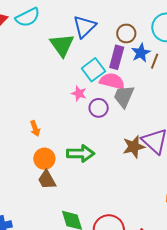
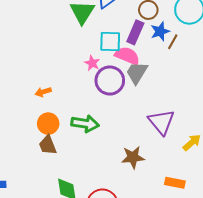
cyan square: (93, 70) -> (110, 42), turned 30
purple circle: (99, 108) -> (110, 80), size x1.5
orange arrow: (35, 128) -> (43, 92), turned 84
brown star: (134, 147) -> (133, 157), moved

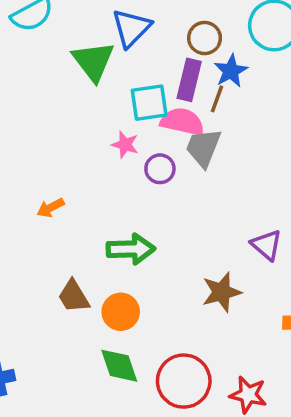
brown line: (173, 42) -> (217, 99), moved
purple circle: (110, 80) -> (160, 169), size x0.6
purple triangle: (161, 122) -> (267, 245), moved, size x0.7
orange circle: (48, 124) -> (121, 312), moved

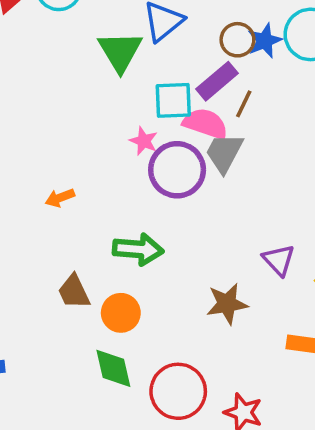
blue star: (231, 71) -> (265, 41), moved
purple rectangle: (189, 80) -> (217, 81), turned 30
purple circle: (160, 169) -> (177, 170), size x1.8

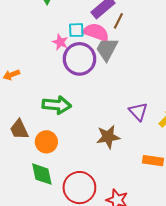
cyan square: (173, 100) -> (76, 30), moved, size x0.7

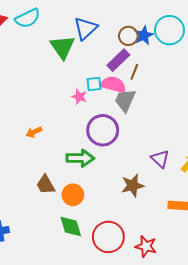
purple circle: (80, 59) -> (103, 130), moved

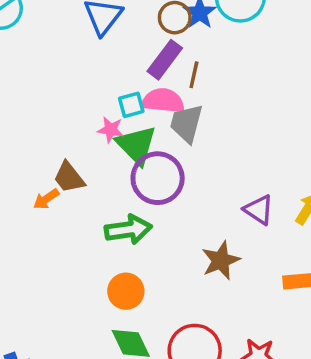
green triangle: (62, 47) -> (136, 145), moved
brown trapezoid: (46, 185) -> (69, 177), moved

